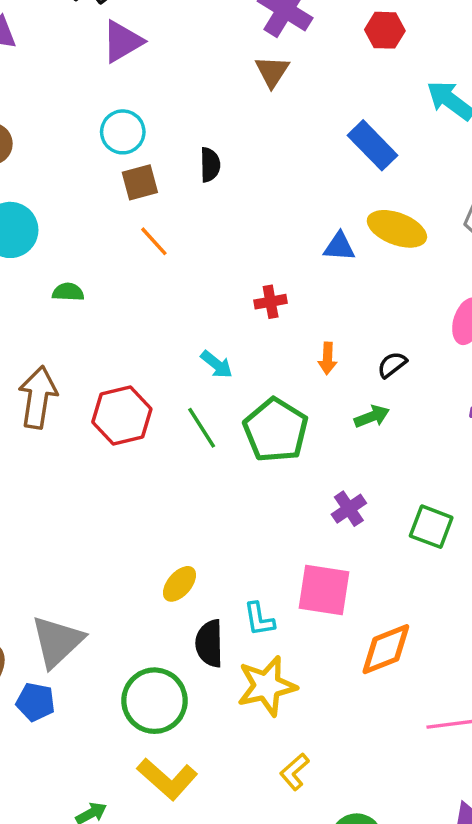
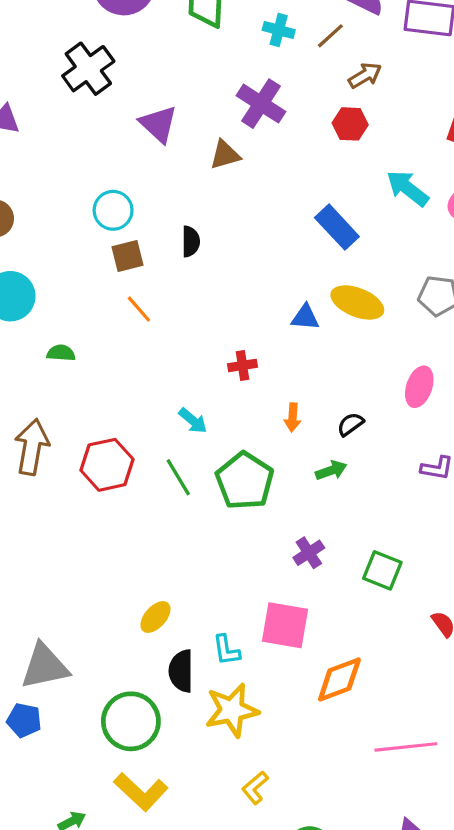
purple triangle: (122, 41) -> (158, 124), moved, turned -48
brown triangle: (272, 71) -> (225, 155), moved, turned 40
gray triangle: (57, 641) -> (45, 666), turned 30

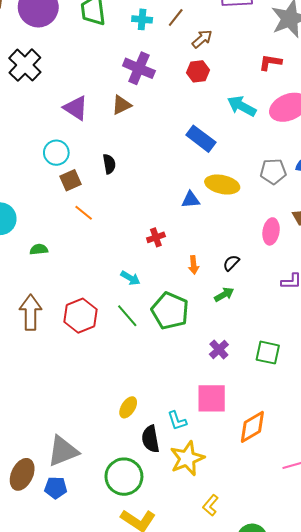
purple triangle: (158, 124) -> (76, 108), moved

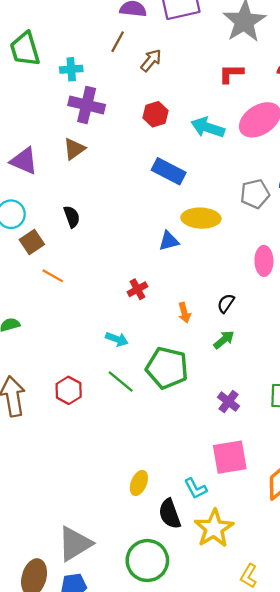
cyan cross: (142, 19) -> (71, 69), moved
red hexagon: (198, 71) -> (156, 114), moved
red hexagon: (80, 316) -> (69, 390), size x0.7

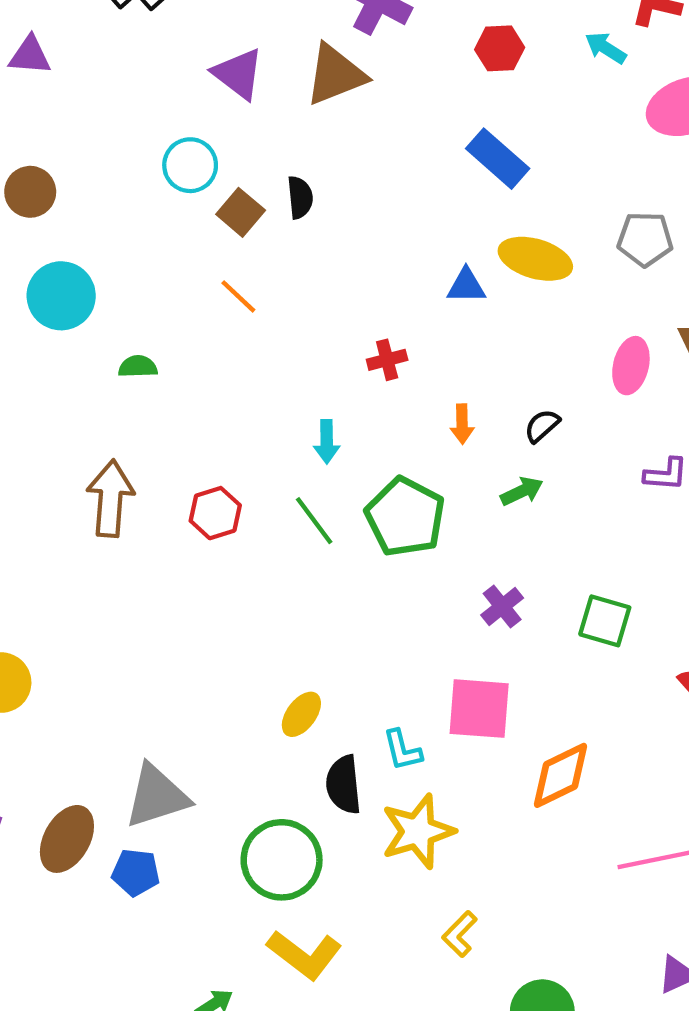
cyan arrow: (208, 127) -> (606, 48), moved, size x0.7
brown triangle: (74, 149) -> (335, 75), size x1.5
brown square: (32, 242) -> (241, 212), moved, turned -30
cyan arrow: (117, 339) -> (327, 442), turned 55

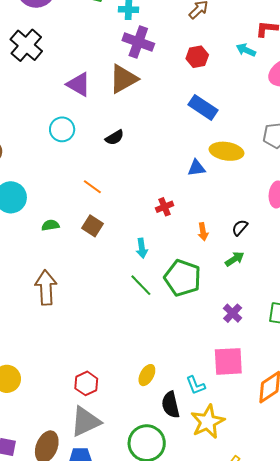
black semicircle: (300, 197) -> (115, 137), turned 72
brown square: (241, 212) -> (92, 226), moved
red hexagon: (215, 513) -> (86, 383), moved

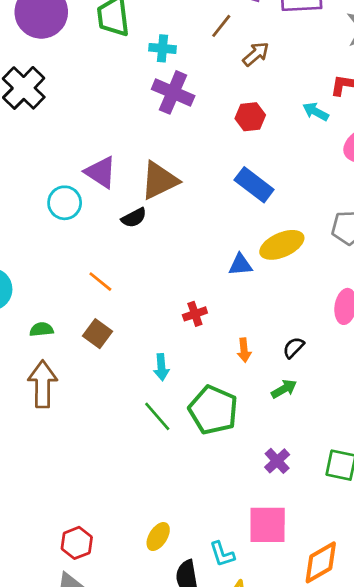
brown triangle: (123, 79) -> (159, 180), moved
purple triangle: (79, 84) -> (101, 172), moved
yellow ellipse: (227, 151) -> (282, 245), turned -36
brown arrow: (46, 288) -> (43, 384), moved

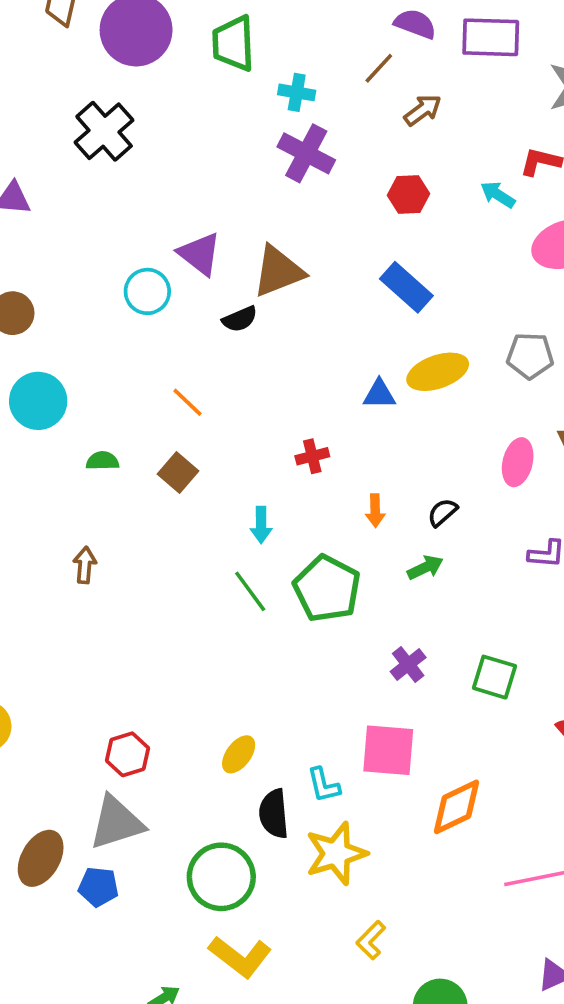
brown arrow: (43, 384) -> (85, 565), moved, size x0.6

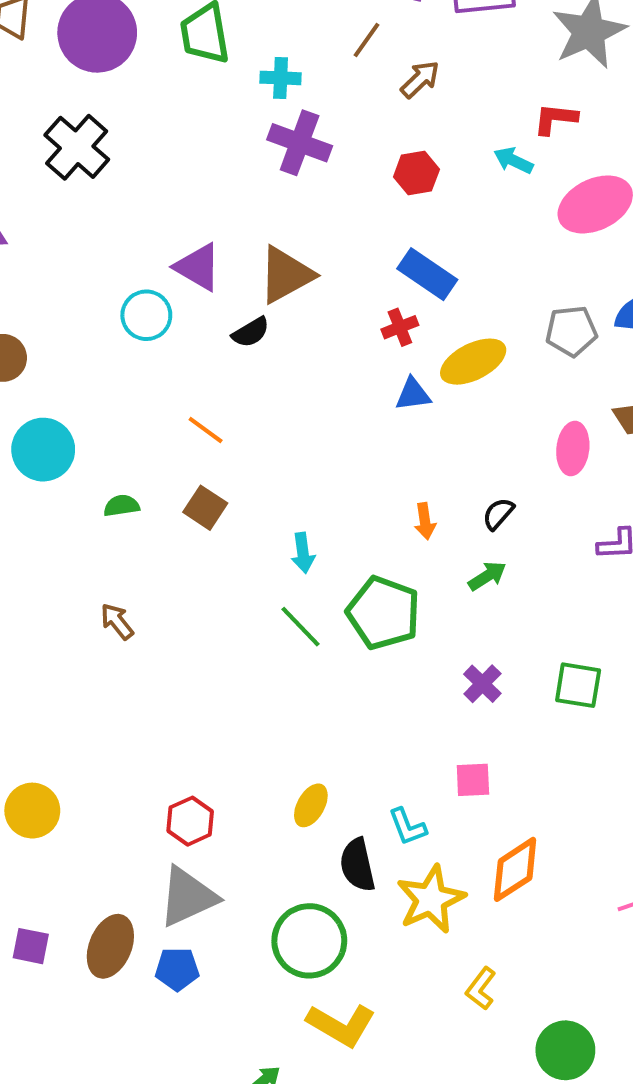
red cross: (312, 456) -> (400, 327), moved
brown arrow: (85, 565) -> (117, 621), turned -36
pink square: (388, 750) -> (473, 780), size x0.6
orange diamond: (457, 807) -> (515, 869), moved

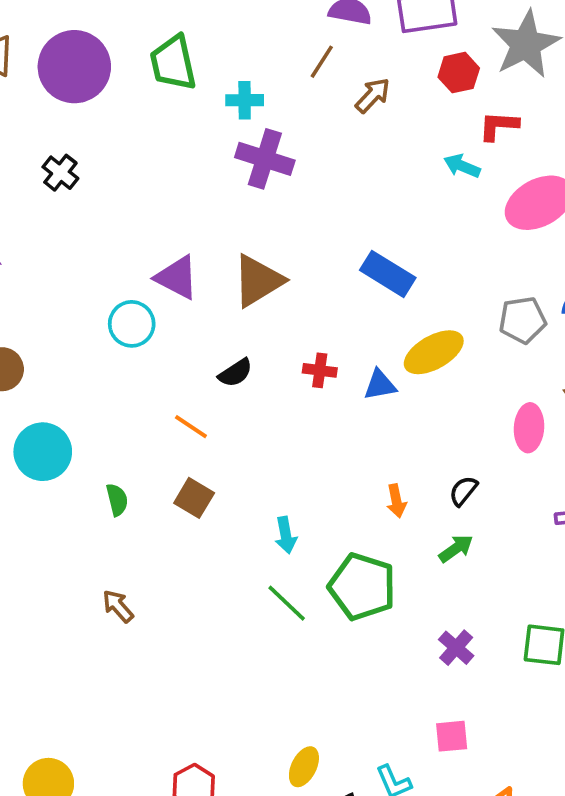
black cross: (77, 147) -> (60, 173), size x0.6
red hexagon: (416, 173) -> (459, 73), moved
red cross: (400, 327) -> (320, 370), moved, turned 32
black semicircle: (251, 332) -> (235, 373), moved
green semicircle: (121, 506) -> (117, 500), turned 88

